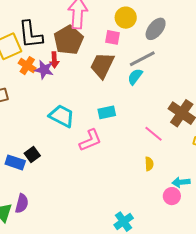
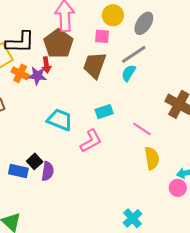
black L-shape: (31, 35) -> (20, 42), turned -76
pink line: (153, 134) -> (142, 129), moved
yellow semicircle: (149, 164) -> (152, 158), size x1.6
purple semicircle: (22, 203) -> (48, 171), moved

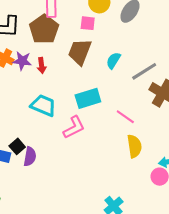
gray line: (134, 54) -> (144, 71), moved
red arrow: (46, 65) -> (42, 66), moved
cyan rectangle: (104, 112) -> (88, 98), size x1.4

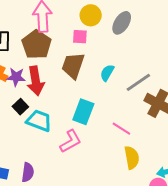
red arrow: (42, 66) -> (36, 81), size x1.8
cyan rectangle: (88, 98) -> (83, 112), turned -50
black square: (17, 146) -> (20, 107), moved

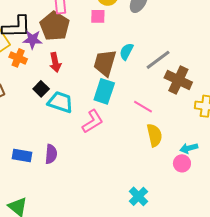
brown trapezoid: (73, 66) -> (105, 63), moved
purple star: (16, 77) -> (33, 40), moved
red arrow: (36, 81) -> (55, 62), size x0.7

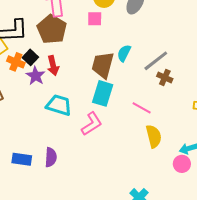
purple star: (33, 40) -> (36, 76), moved, turned 30
brown cross: (178, 80) -> (165, 78), moved, size x0.6
black square: (41, 89) -> (30, 57), moved

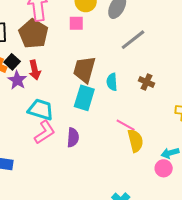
cyan semicircle: (124, 53) -> (112, 82), moved, turned -30
gray line: (156, 61) -> (133, 40), moved
pink line: (142, 108) -> (126, 125), moved
pink L-shape: (92, 124) -> (45, 132), moved
purple semicircle: (51, 157) -> (73, 137), moved

